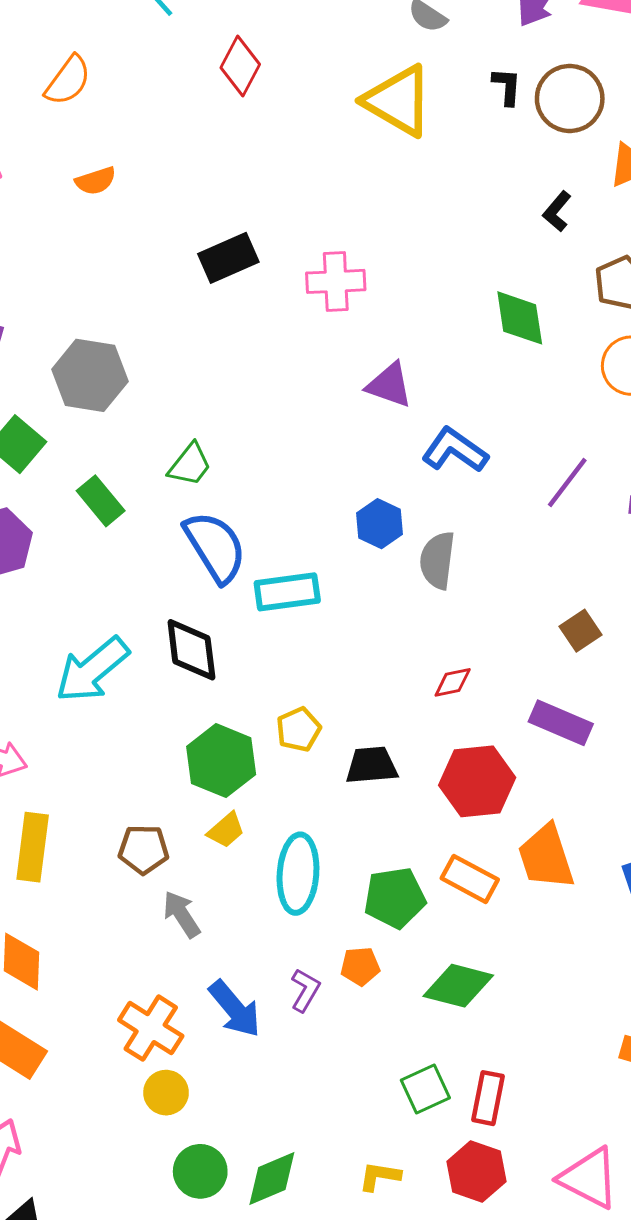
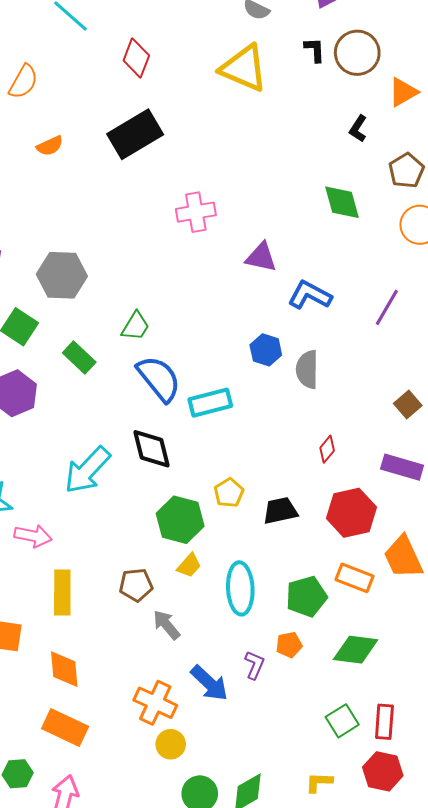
black rectangle: (228, 258) -> (135, 134), moved, size x1.4
pink cross: (336, 281) -> (196, 212), moved
red diamond: (453, 682) -> (327, 449), turned -32

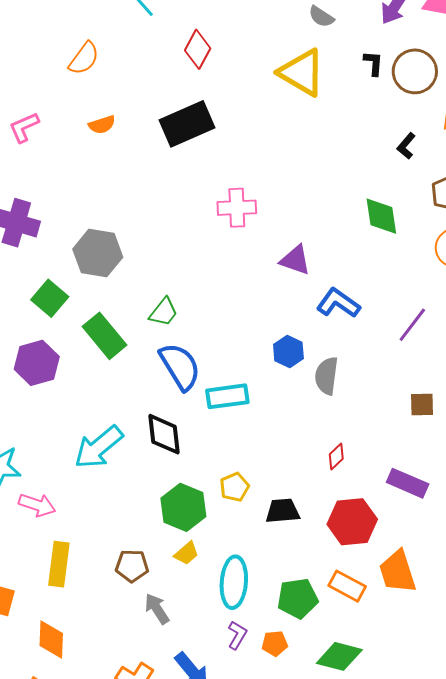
green rectangle: (79, 357) -> (105, 336), size x1.4
brown square: (408, 404) -> (422, 404), moved, turned 32
purple L-shape: (255, 665) -> (237, 635), moved

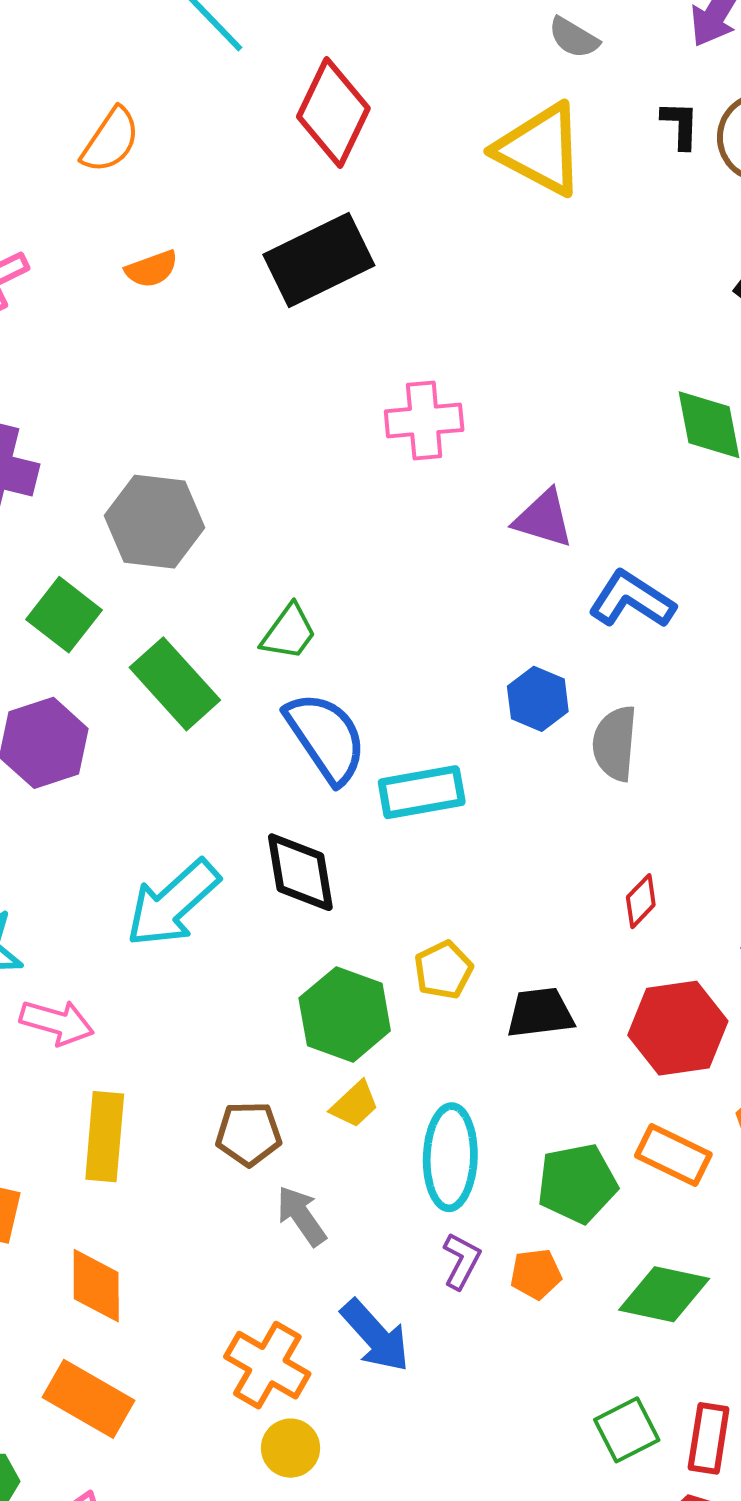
red diamond: (198, 49) -> (333, 112), size x1.4

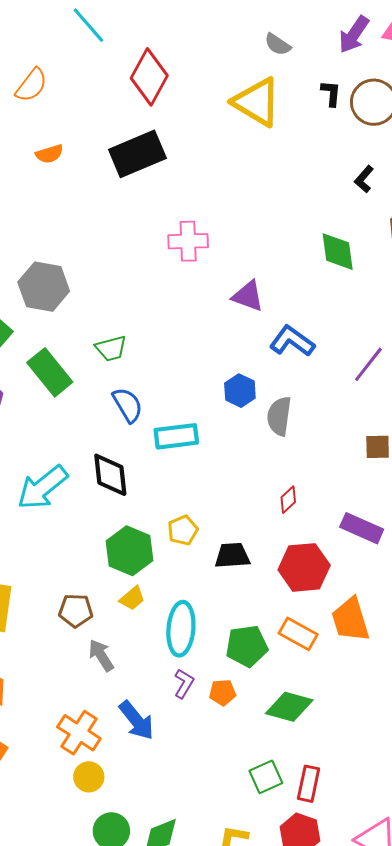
green trapezoid: (289, 632) -> (111, 348), turned 36
blue semicircle: (326, 738) -> (128, 405), size x0.7

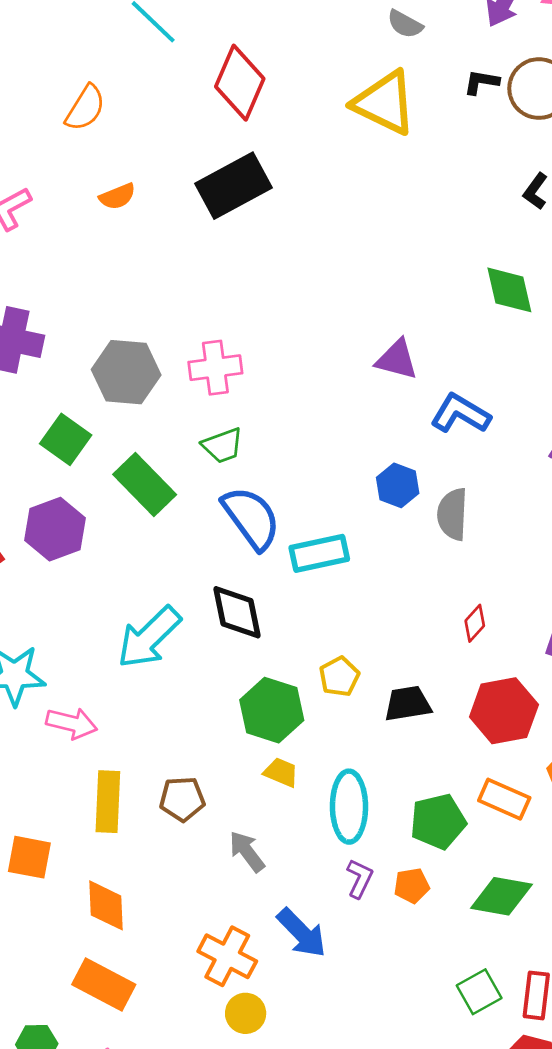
black L-shape: (331, 93) -> (481, 82), turned -80
pink cross: (188, 241) -> (215, 368), moved
blue semicircle: (128, 405) -> (251, 518), size x1.4
yellow trapezoid: (132, 598) -> (281, 772), turned -112
brown pentagon: (76, 611) -> (182, 799), moved

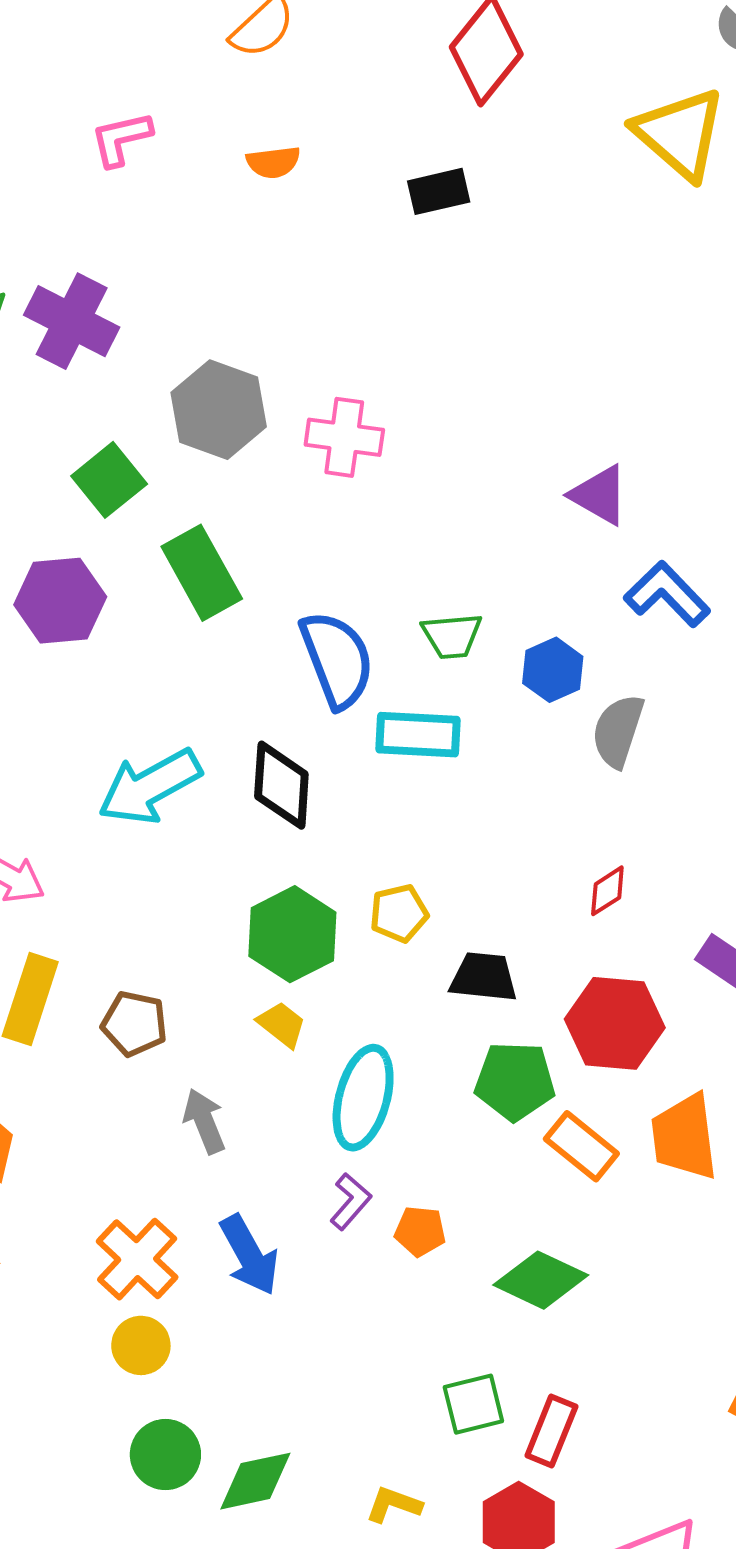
black rectangle: (234, 186) -> (439, 191), size x0.6
green trapezoid: (223, 446) -> (452, 636), moved
green pentagon: (438, 821) -> (515, 1081), moved

